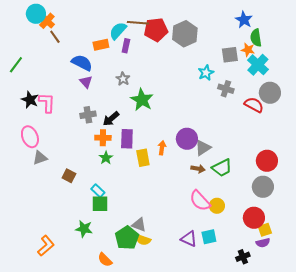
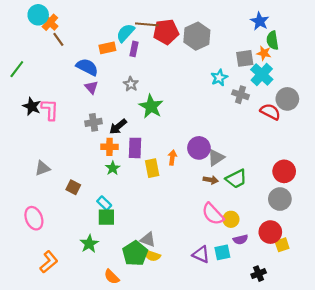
cyan cross: (258, 65) -> (262, 74), moved
pink ellipse: (30, 137) -> (34, 218), moved
green star: (84, 229) -> (89, 244), turned 30
purple semicircle: (263, 243) -> (240, 240), moved

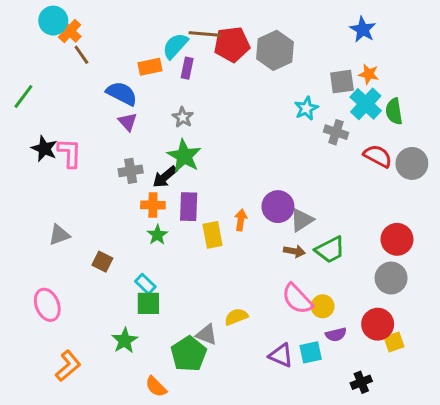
green semicircle: (272, 40) -> (394, 111), moved
gray circle: (287, 99) -> (412, 163), moved
green star: (151, 106) -> (184, 156), moved
yellow semicircle: (152, 255) -> (236, 317), moved, turned 140

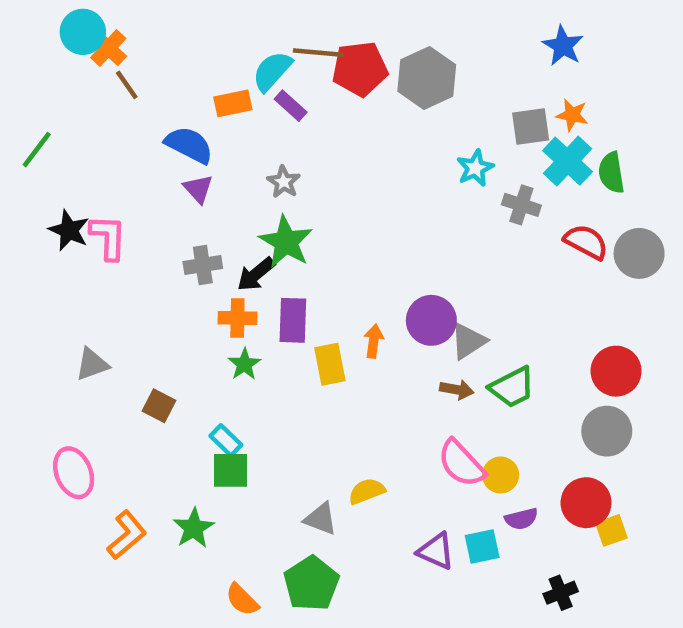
purple rectangle: (187, 68) -> (291, 106), turned -60
green pentagon: (189, 354) -> (311, 583), moved
orange L-shape: (68, 366) -> (127, 535), moved

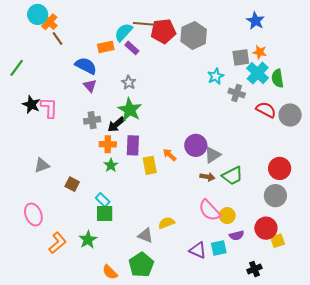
orange arrow: (374, 341) -> (170, 155), turned -56

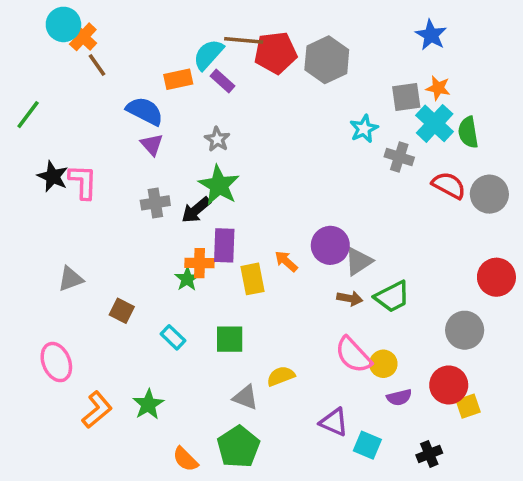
orange cross: (108, 144) -> (200, 263), moved
red circle: (280, 168) -> (496, 277), moved
green square: (105, 213) -> (230, 339), moved
cyan square: (219, 248) -> (367, 445), moved, turned 35

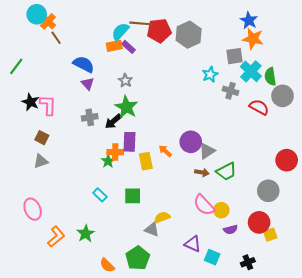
orange rectangle: (178, 79) -> (114, 46), moved
orange star: (438, 88) -> (253, 39), moved, size x1.5
gray circle: (489, 194) -> (283, 96), moved
brown square: (122, 311) -> (42, 138), moved
gray triangle: (245, 397) -> (152, 230), moved

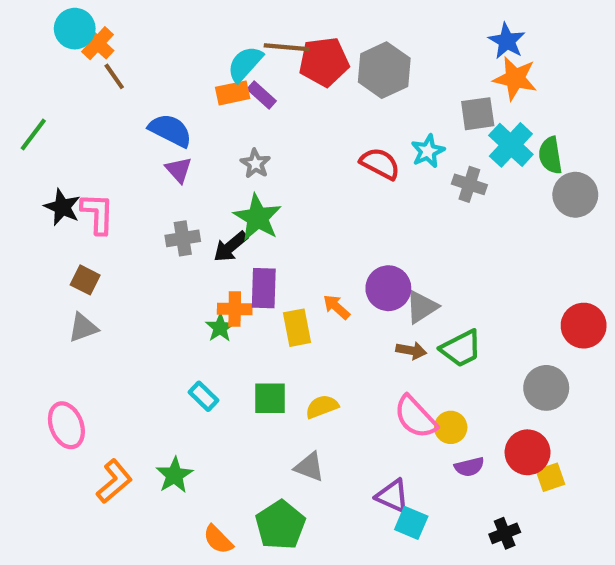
red semicircle: (259, 107) -> (380, 164), moved
yellow semicircle: (162, 217) -> (322, 407), moved
cyan square: (212, 257) -> (411, 523), moved

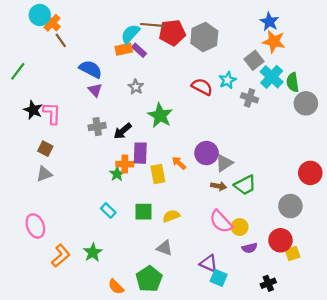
gray square: (478, 114) -> (254, 60), turned -30
green star: (258, 218) -> (160, 115), moved

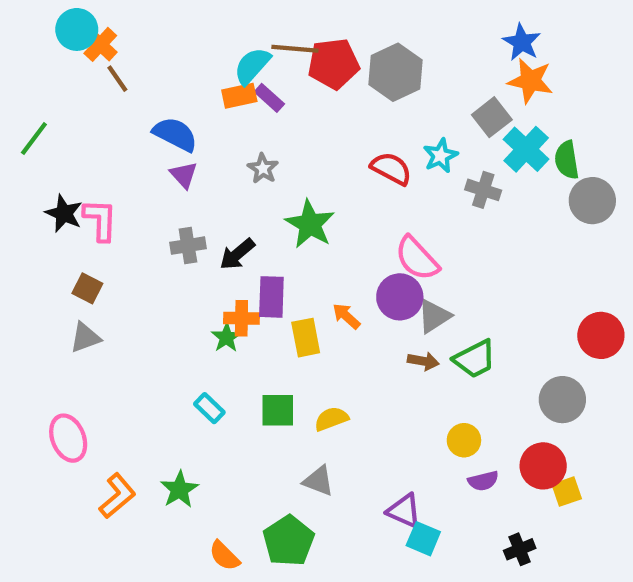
pink semicircle: (221, 221) -> (417, 258), moved

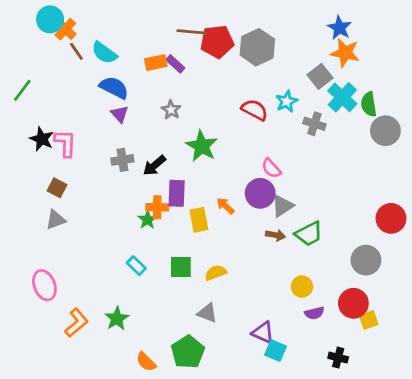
cyan semicircle: (252, 66) -> (104, 53), moved, turned -96
pink semicircle: (417, 258) -> (271, 168), size x0.7
black cross: (520, 549) -> (338, 358), turned 36

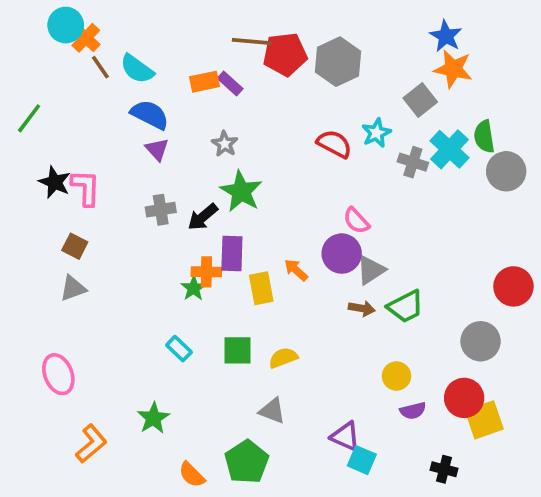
cyan cross: (342, 97) -> (449, 149), moved
green star: (202, 146) -> (241, 191), moved
yellow square: (369, 320) -> (484, 420), size x1.5
orange L-shape: (76, 323) -> (91, 444), moved

